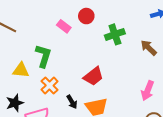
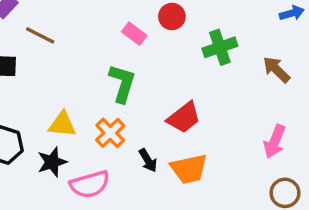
green L-shape: (43, 56) -> (122, 83), moved
yellow triangle: (21, 70) -> (62, 124), moved

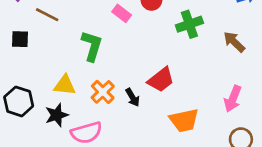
green L-shape: (122, 83) -> (92, 46), moved
black arrow: (148, 160) -> (133, 97), moved
orange trapezoid: (189, 169) -> (184, 120), moved

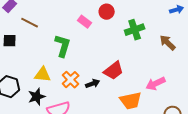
black arrow: (133, 97) -> (93, 84), turned -80
pink arrow: (233, 99) -> (156, 84), moved, turned 42

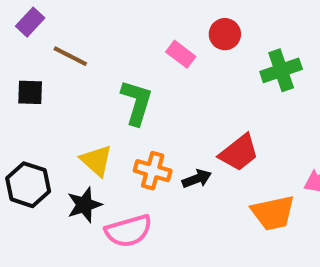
yellow triangle: (43, 75) -> (96, 161), turned 36
orange cross: (71, 80) -> (153, 171), turned -30

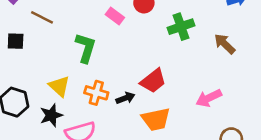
orange trapezoid: (273, 213) -> (156, 119), moved

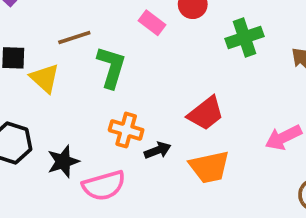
brown line: (42, 17) -> (74, 38), moved, turned -45
yellow triangle: (59, 86) -> (45, 78), moved
black arrow: (125, 98) -> (158, 150), moved

